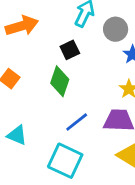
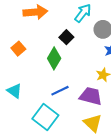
black square: (70, 50) -> (66, 37), turned -32

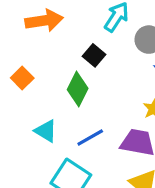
cyan triangle: (14, 91) -> (46, 131), moved

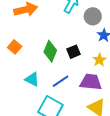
black square: (94, 55) -> (73, 52), moved, turned 32

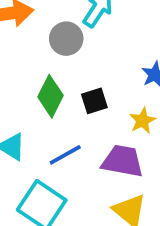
gray circle: (93, 16) -> (66, 39), moved

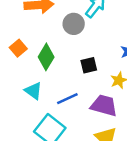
green diamond: (50, 96) -> (46, 57), moved

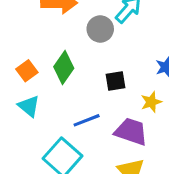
orange square: (18, 48) -> (27, 71), moved
cyan triangle: (33, 91) -> (29, 106), moved

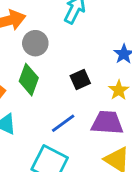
gray circle: (100, 29) -> (35, 43), moved

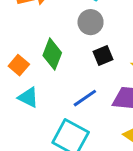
gray circle: (35, 43) -> (91, 22), moved

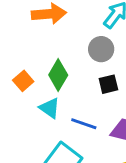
cyan triangle: (28, 97) -> (50, 108), moved
blue line: (85, 98) -> (84, 124), turned 45

